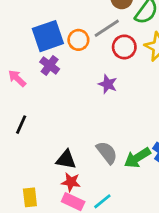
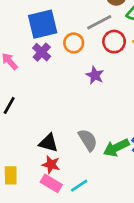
orange circle: (78, 40) -> (74, 43), moved

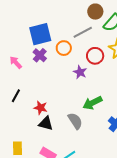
red circle: (114, 42) -> (95, 56), moved
green arrow: (116, 148) -> (92, 103), moved
red star: (51, 165) -> (41, 108), moved

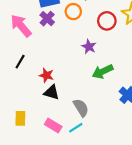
pink arrow: (16, 62) -> (21, 26), size x1.6
purple star: (80, 72) -> (89, 47), moved
gray semicircle: (75, 121) -> (81, 108), moved

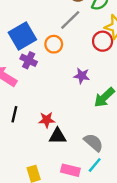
red circle: (107, 21) -> (103, 41), moved

